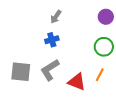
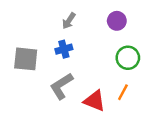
purple circle: (106, 17) -> (117, 21), moved
gray square: (21, 72) -> (26, 59), moved

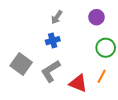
gray square: (26, 59) -> (21, 64), moved, turned 30

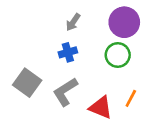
purple circle: (96, 17) -> (124, 22), size x1.5
green circle: (106, 48) -> (118, 55), moved

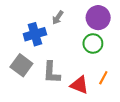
blue cross: (68, 52) -> (35, 34), moved, size x1.5
gray L-shape: (65, 92) -> (52, 73), turned -55

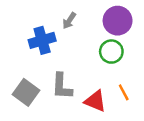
gray square: (21, 65) -> (26, 92), moved
orange line: (103, 78) -> (124, 92), turned -56

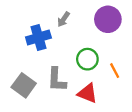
green circle: (111, 52) -> (87, 59), moved
orange line: (124, 92) -> (115, 71), moved

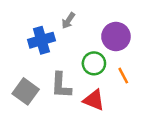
purple circle: (108, 19) -> (116, 37), moved

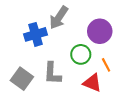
gray arrow: (68, 21) -> (59, 18), size x1.6
red triangle: (94, 100) -> (92, 83), moved

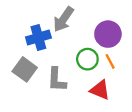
orange line: (106, 65) -> (110, 61), moved
gray square: (22, 79) -> (25, 69), moved

